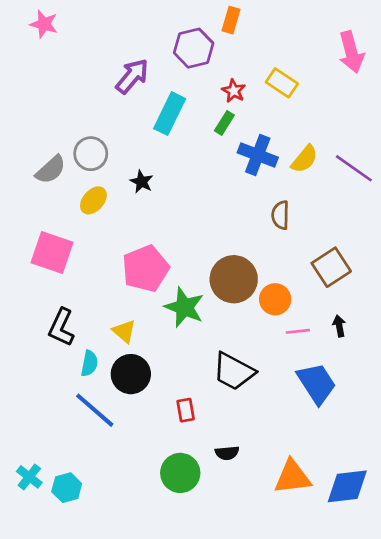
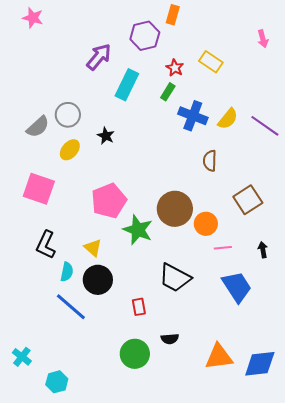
pink arrow: (351, 52) -> (263, 39), size x0.6
black arrow: (339, 326) -> (263, 250), moved
cyan hexagon: (67, 488) -> (57, 382), moved

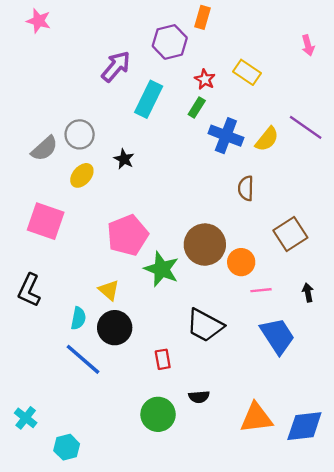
purple line: (265, 126) -> (306, 127), moved
black L-shape: (46, 245) -> (29, 290), moved

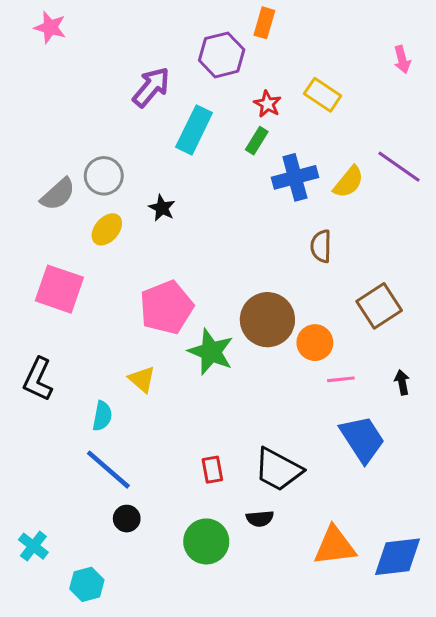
blue cross: (226, 136) -> (295, 177), turned -36
black trapezoid: (205, 325) -> (278, 470), moved
black circle: (115, 328) -> (127, 519), moved, size x0.6

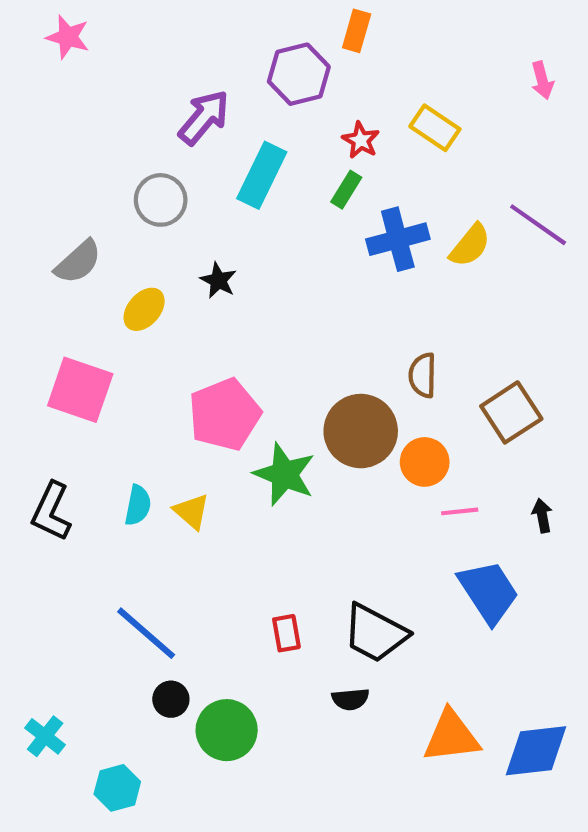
gray circle: (104, 176) -> (161, 200), moved
brown semicircle: (321, 246) -> (423, 375), moved
cyan semicircle: (102, 416) -> (138, 505), moved
green circle: (206, 541) -> (227, 730), moved

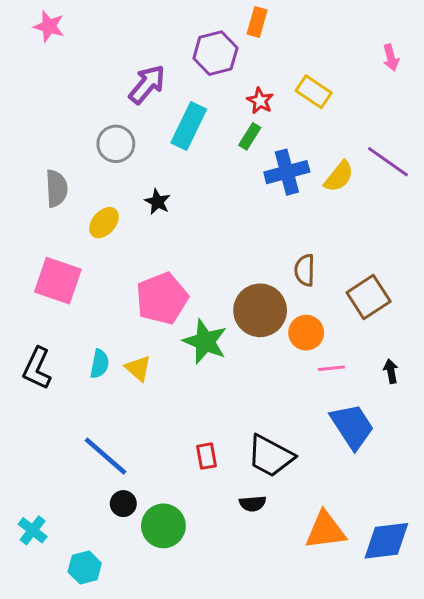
gray semicircle: (78, 262) -> (56, 188), turned -51

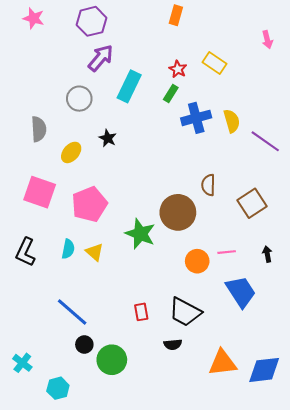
purple hexagon: (215, 53) -> (91, 21), moved
purple line: (388, 162) -> (265, 141), moved
yellow semicircle: (339, 177) -> (232, 121), turned -55
pink pentagon: (162, 298) -> (89, 204), moved
orange circle: (306, 333) -> (197, 261), moved

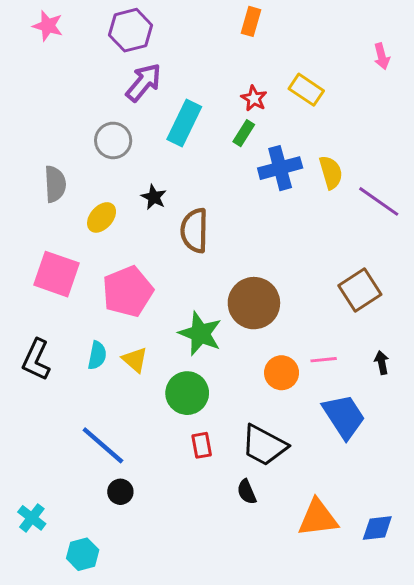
brown semicircle: (208, 185) -> (194, 230), moved, size x1.4
black semicircle: (173, 345) -> (247, 492), turned 72
green circle: (112, 360) -> (187, 393), moved
blue diamond: (264, 370) -> (377, 528), size x0.7

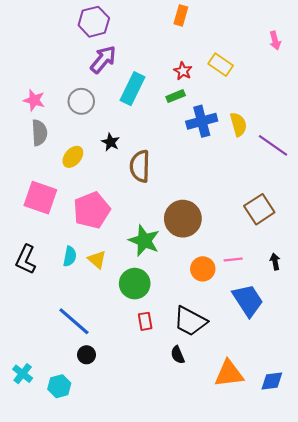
pink star: (48, 26) -> (34, 100), moved
green rectangle: (244, 133) -> (176, 96), turned 36
cyan hexagon: (83, 554) -> (59, 386), moved

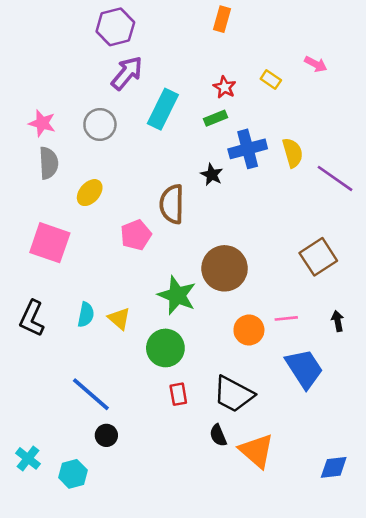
pink arrow: (275, 41) -> (316, 64), moved, turned -48
yellow rectangle: (221, 65) -> (271, 80), size x0.7
black star: (111, 142) -> (212, 175), moved
pink pentagon: (92, 210) -> (136, 235), moved, size x0.7
orange triangle: (229, 374) -> (257, 451), moved, turned 48

